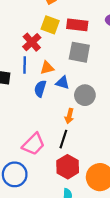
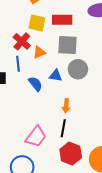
orange triangle: (47, 68) -> (39, 52), moved
blue semicircle: (40, 89) -> (35, 84), turned 133
gray circle: (85, 95) -> (78, 69), moved

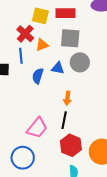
blue semicircle: (35, 84) -> (38, 76), turned -126

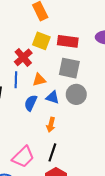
orange triangle: (42, 45) -> (39, 80), moved
orange arrow: (67, 98) -> (51, 125), moved

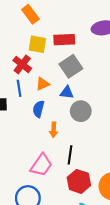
gray square: (69, 68) -> (71, 66), turned -35
gray circle: (76, 94) -> (81, 111), moved
blue triangle: (53, 97) -> (67, 92), moved
orange arrow: (51, 125) -> (54, 130), moved

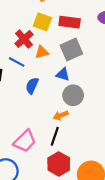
orange triangle: (43, 84) -> (42, 52), moved
blue line: (19, 88) -> (17, 62), turned -63
orange arrow: (54, 130) -> (61, 115), moved, turned 56

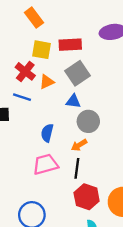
blue semicircle: (32, 86) -> (47, 133), moved
pink trapezoid: (25, 141) -> (45, 164), moved, turned -140

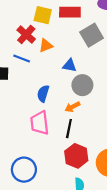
gray square: (78, 73) -> (92, 35), moved
pink trapezoid: (45, 164) -> (40, 123), turned -85

